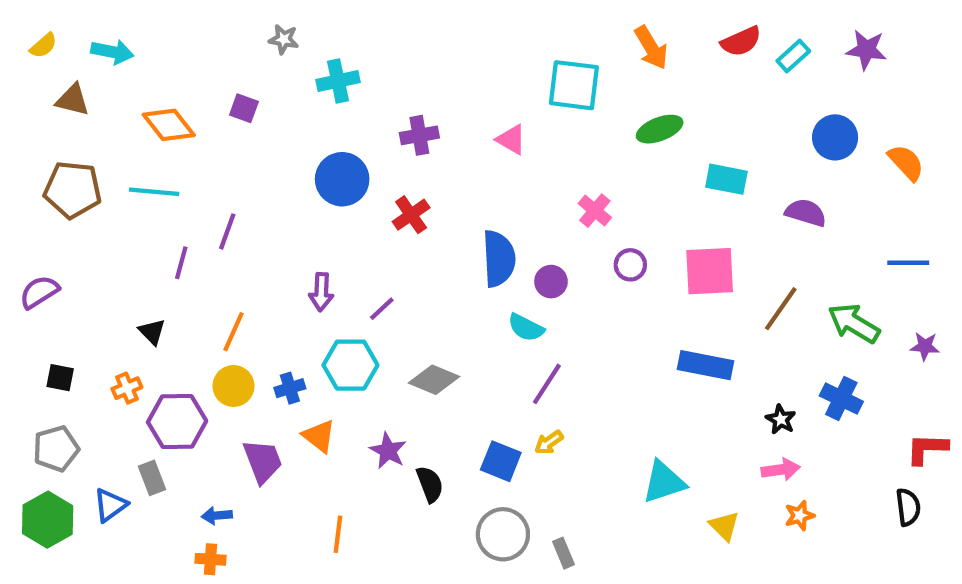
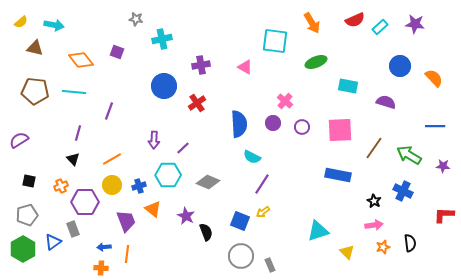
purple line: (181, 263) -> (78, 133), moved
purple circle: (551, 282) -> (273, 123), moved
orange line: (233, 332) -> (112, 159), turned 36
black semicircle: (908, 507) -> (410, 243), moved
orange line: (338, 534) -> (127, 254), moved

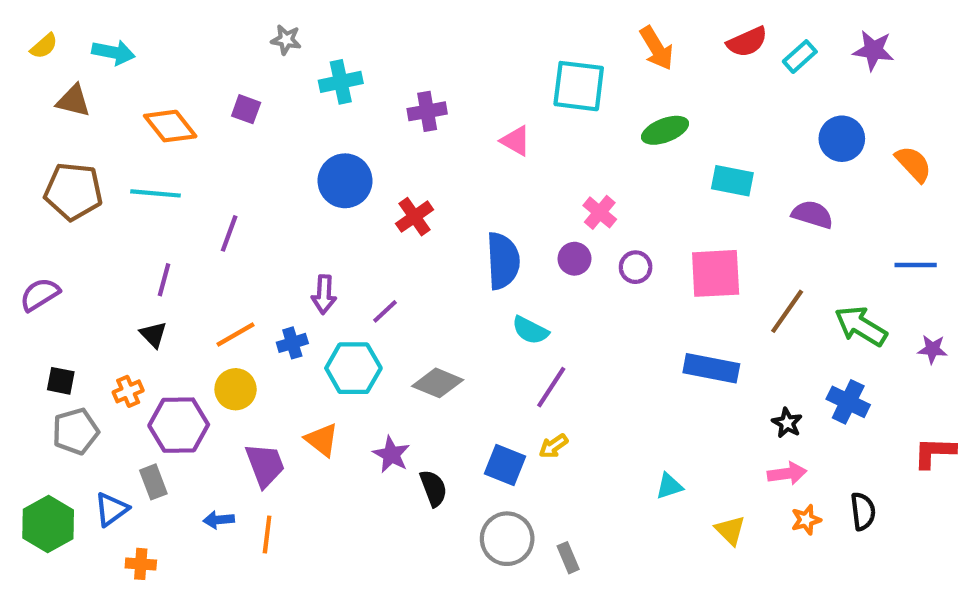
purple cross: (201, 65) -> (427, 111), moved
blue cross: (139, 186) -> (292, 343), moved
gray pentagon: (27, 215) -> (75, 431), moved
cyan triangle: (318, 231) -> (669, 486), size x0.6
orange cross: (101, 268) -> (141, 564), moved

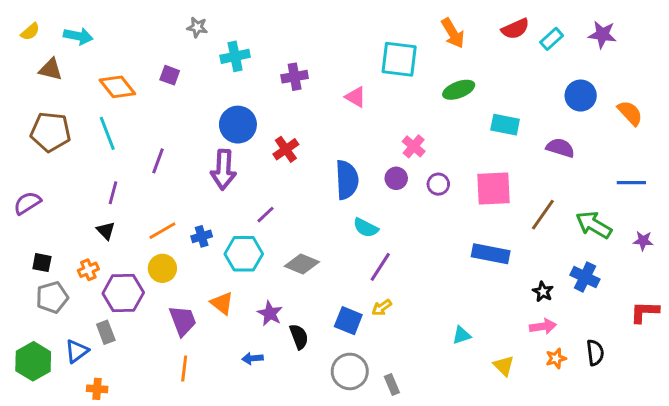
cyan line: (156, 193) -> (107, 133), turned 64
purple arrow: (324, 294) -> (223, 170), moved, size x1.5
blue arrow: (219, 520) -> (252, 358), moved

